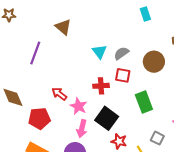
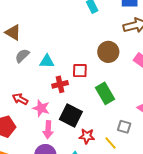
cyan triangle: (99, 52) -> (47, 61), moved, turned -42
gray semicircle: (121, 53) -> (22, 56), moved

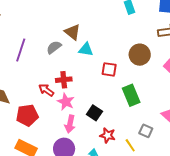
brown triangle: (13, 32) -> (73, 32), moved
cyan triangle: (47, 61) -> (86, 50), moved
red cross: (60, 84) -> (64, 80), moved
black square: (71, 116) -> (94, 113), size x0.7

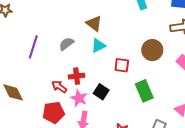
brown triangle: (73, 32) -> (94, 23), moved
cyan triangle: (86, 50) -> (98, 46), turned -35
black square: (94, 113) -> (101, 92), moved
red pentagon: (27, 115) -> (54, 112), moved

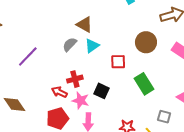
gray semicircle: (66, 44) -> (70, 44), moved
purple line: (33, 47) -> (28, 57), turned 35

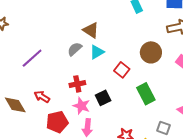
red square: (118, 62) -> (122, 70), turned 35
black square: (102, 91) -> (103, 98), turned 35
red arrow: (59, 92) -> (42, 97), moved

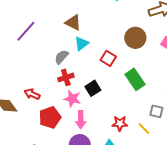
gray semicircle: (75, 49) -> (61, 57), moved
purple line: (32, 58) -> (26, 31), moved

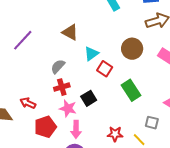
cyan triangle: (82, 43) -> (91, 54), moved

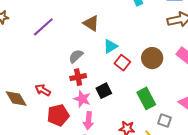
brown circle: (132, 49) -> (152, 58), moved
green rectangle: (131, 90) -> (146, 98), moved

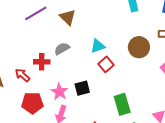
brown triangle: (91, 23) -> (68, 17), moved
brown circle: (152, 58) -> (139, 47), moved
red cross: (78, 77) -> (42, 62), moved

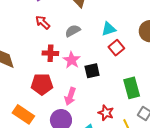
red cross: (42, 62) -> (50, 53), moved
red arrow: (22, 75) -> (43, 22), moved
pink star: (59, 92) -> (72, 60), moved

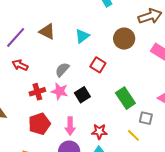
cyan triangle: (109, 29) -> (82, 36), moved
gray semicircle: (73, 31) -> (62, 70), moved
red star: (106, 113) -> (99, 132), moved

